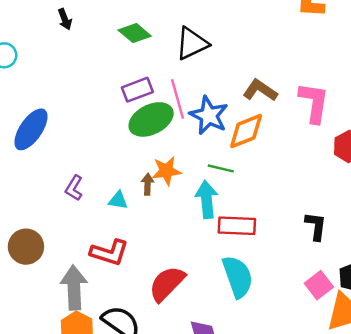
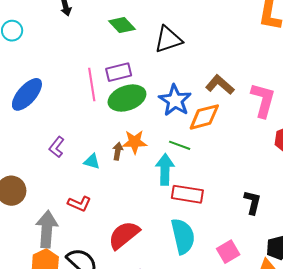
pink line: (177, 99) -> (92, 85), moved
red L-shape: (109, 252) -> (79, 204), size x0.7
pink square: (319, 285) -> (228, 252), moved

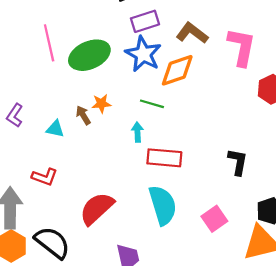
purple rectangle: (119, 72) -> (145, 21), moved
orange star: (135, 142) -> (101, 104), size x0.7
brown arrow: (118, 151) -> (83, 115), turned -36
cyan arrow: (165, 169) -> (137, 132), size x0.6

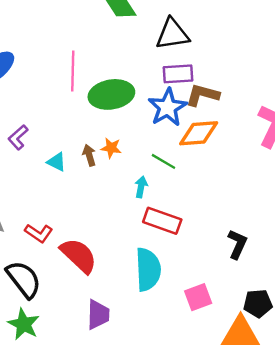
brown L-shape: (192, 33) -> (202, 95), moved, turned -36
red L-shape: (45, 177) -> (39, 233), moved
red semicircle: (97, 208) -> (79, 256), turned 72

